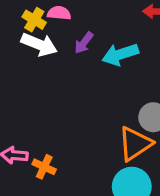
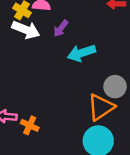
cyan arrow: (120, 54) -> (81, 53), moved

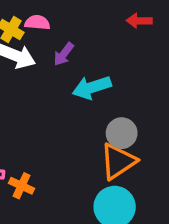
gray circle: (115, 87) -> (122, 133), moved

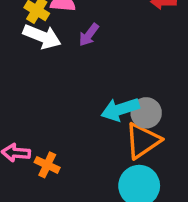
cyan arrow: (92, 87) -> (120, 109), moved

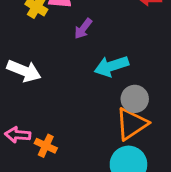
white arrow: (42, 37) -> (24, 71), moved
cyan arrow: (120, 109) -> (111, 66), moved

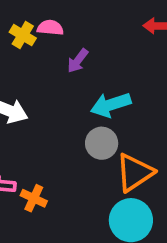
gray circle: (135, 99) -> (102, 143), moved

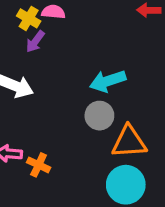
purple arrow: (78, 61) -> (35, 41), moved
orange triangle: (135, 173) -> (129, 142), turned 30

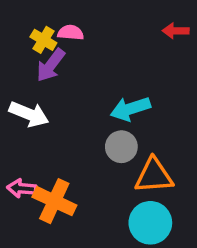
purple arrow: (35, 41) -> (51, 65), size x1.4
orange cross: (39, 165) -> (54, 201), size x1.6

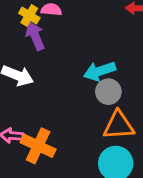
purple arrow: (51, 65) -> (35, 36), turned 120
gray circle: (121, 147) -> (108, 92), moved

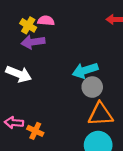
purple arrow: (35, 36) -> (33, 42), turned -75
orange cross: (38, 146) -> (35, 131), size x0.6

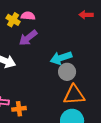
purple arrow: (33, 42) -> (28, 38), moved, turned -30
orange cross: (35, 131) -> (19, 109), turned -32

